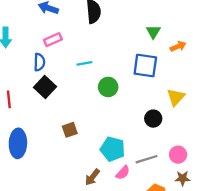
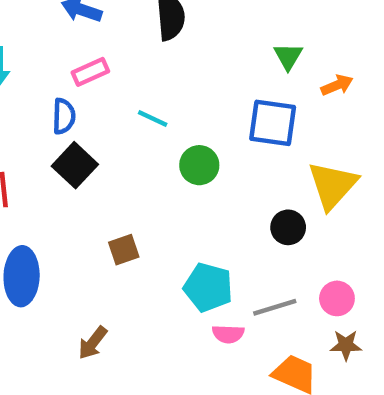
cyan line: (84, 63) -> (153, 119), turned 35
yellow triangle: (176, 97) -> (333, 185), size x1.4
pink semicircle: (123, 173) -> (228, 334), turned 49
brown arrow: (92, 177) -> (93, 343), moved

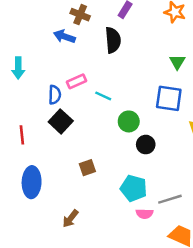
pink rectangle: (90, 72) -> (76, 81), moved
black circle: (288, 227) -> (146, 145), moved

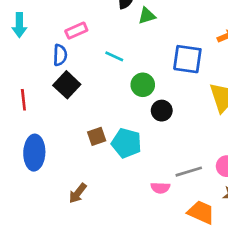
green triangle: (177, 62) -> (147, 16), moved, turned 42
pink rectangle: (76, 81) -> (76, 31), moved
cyan pentagon: (134, 188) -> (126, 143), moved

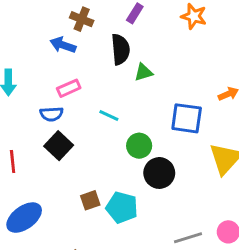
blue semicircle: (60, 55) -> (51, 114), turned 85
black circle: (162, 111) -> (159, 173), size x1.4
blue ellipse: (34, 153) -> (24, 218), turned 52

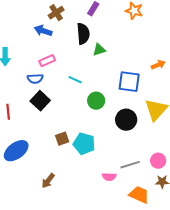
brown cross: (82, 19) -> (56, 13), turned 35
black circle: (159, 173) -> (126, 120), moved

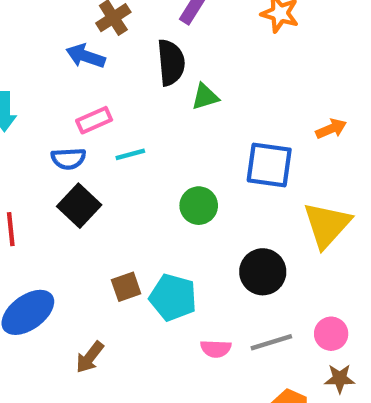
cyan line: (75, 80) -> (130, 154), moved, turned -40
black circle: (126, 120) -> (263, 272), moved
pink semicircle: (109, 177) -> (216, 349), moved
brown arrow: (48, 181) -> (90, 357), moved

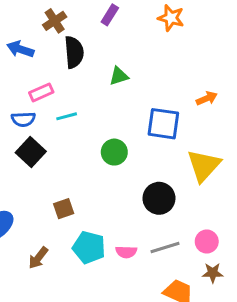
blue arrow: (86, 56) -> (20, 49), moved
black semicircle: (171, 63) -> (74, 52), moved
cyan pentagon: (173, 297) -> (89, 247), moved

